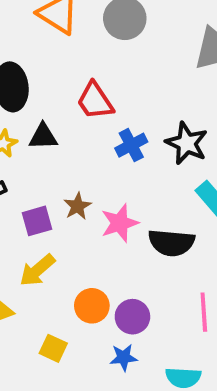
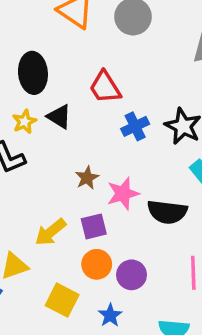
black triangle: (43, 137) -> (59, 117), turned 32
purple square: (37, 221) -> (94, 226), moved
yellow square: (53, 348) -> (62, 300), size x1.4
blue star: (124, 357) -> (110, 315), moved, turned -30

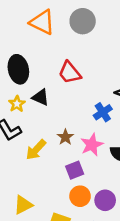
blue cross: (135, 126) -> (103, 112), moved
yellow arrow: (50, 232) -> (36, 150), moved

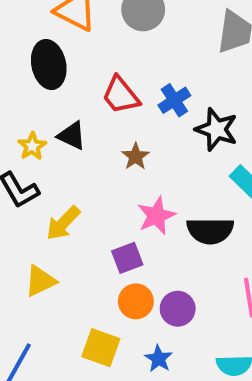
black ellipse: (18, 69) -> (49, 65), moved
blue cross: (103, 112) -> (174, 100), moved
brown star: (65, 137) -> (136, 156), moved
yellow triangle: (23, 205) -> (40, 281), moved

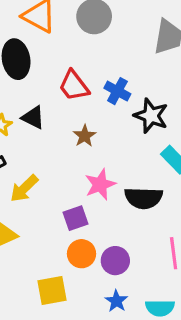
blue cross: (174, 100) -> (117, 91), turned -30
yellow square: (101, 348) -> (52, 290), turned -32
blue star: (159, 359) -> (116, 301), moved

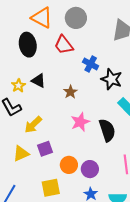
red trapezoid: (74, 86) -> (64, 45), moved
black semicircle: (144, 198) -> (107, 130), turned -110
purple square: (75, 218) -> (45, 149), moved

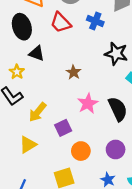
blue cross: (91, 64) -> (95, 21), moved
black triangle: (38, 81) -> (37, 53), moved
purple square: (45, 149) -> (63, 128), moved
purple circle: (90, 169) -> (116, 149), moved

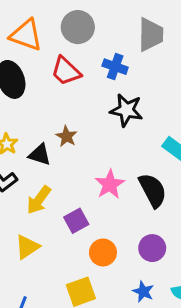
black triangle: (37, 53) -> (40, 155), moved
black star: (116, 54) -> (126, 110), moved
brown star: (74, 72) -> (66, 136), moved

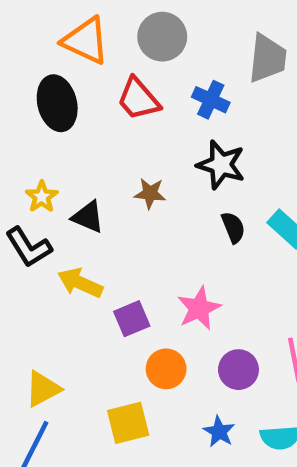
brown star: (66, 136) -> (150, 193), moved, turned -30
pink star: (110, 184) -> (199, 308), moved
black semicircle: (153, 190) -> (233, 227), moved, size x0.6
yellow arrow: (39, 200) -> (80, 283), turned 72
yellow triangle: (27, 247) -> (43, 389), moved

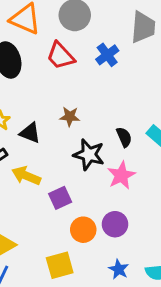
blue cross: (211, 100) -> (107, 55), turned 30
black star: (221, 165) -> (89, 155), moved
pink star: (199, 308) -> (121, 175), moved
purple circle: (238, 370) -> (115, 224), moved

